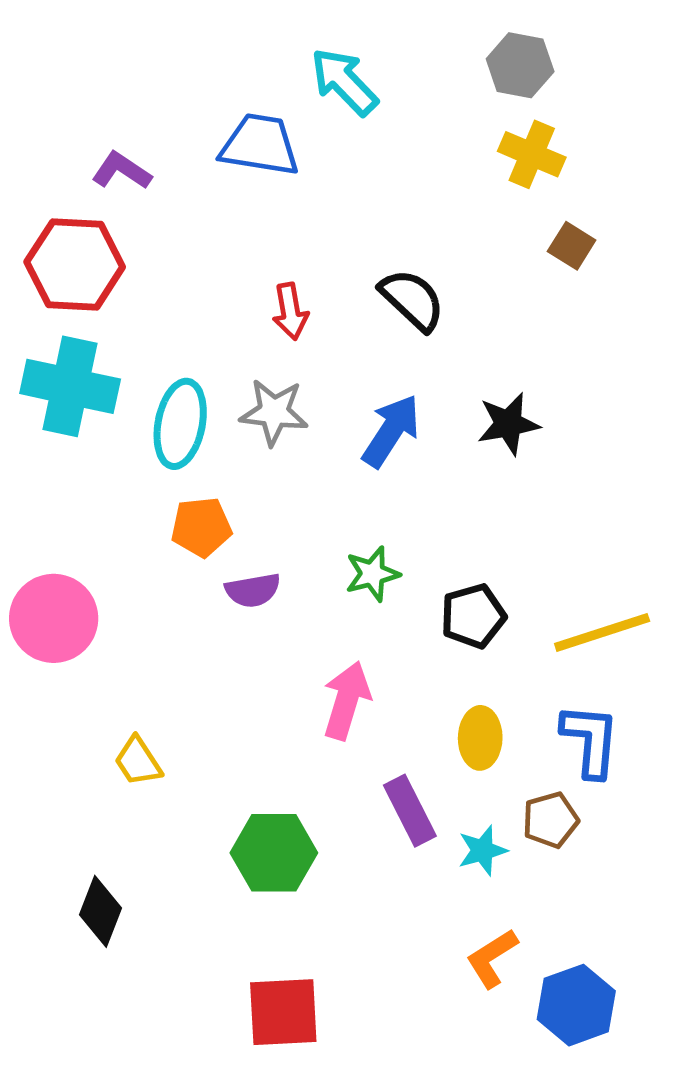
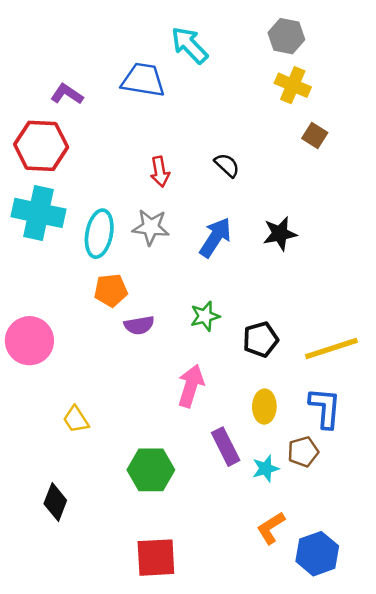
black semicircle: (412, 300) -> (227, 165), size x0.7

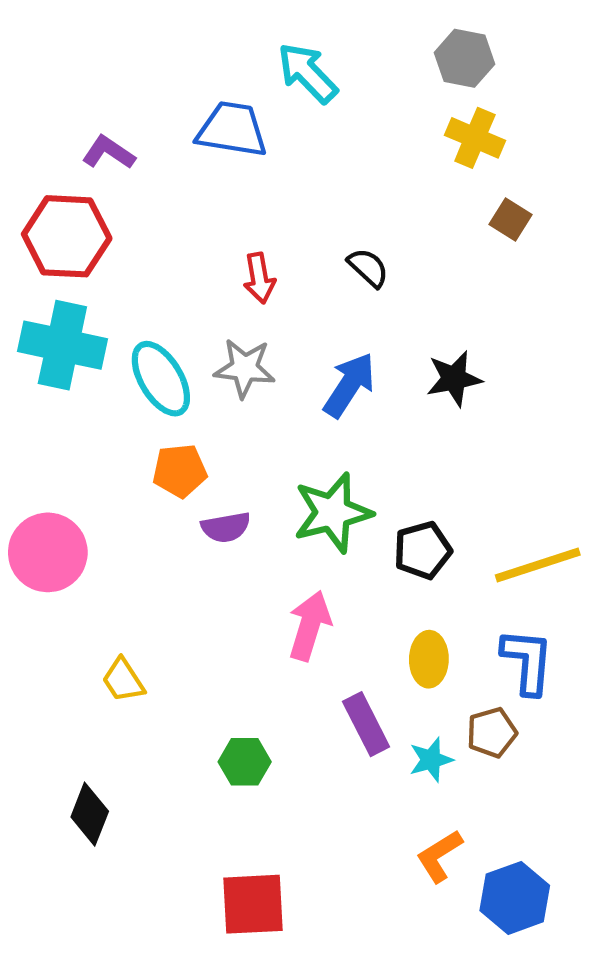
cyan ellipse: (99, 234) -> (161, 379), turned -42
green star: (205, 316) -> (333, 513), size x1.6
green hexagon: (151, 470) -> (245, 762), size x0.7

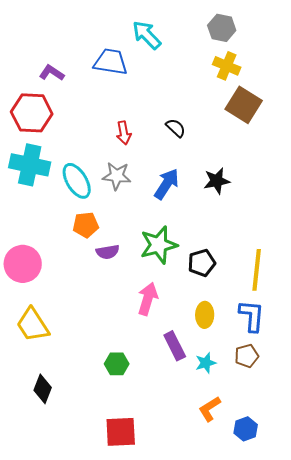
brown square: (511, 220) -> (244, 105), size x1.8
yellow line: (538, 565) -> (257, 270), turned -66
yellow trapezoid: (123, 680) -> (33, 325), moved, size x1.6
brown pentagon: (492, 732) -> (247, 356), moved
blue hexagon: (515, 898) -> (246, 429), size x0.7

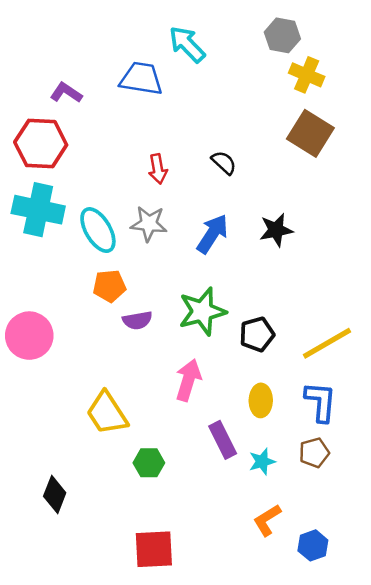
yellow cross: (227, 66) -> (307, 75), moved
yellow line: (257, 270) -> (327, 343), turned 54
yellow trapezoid: (33, 325) -> (107, 413), moved

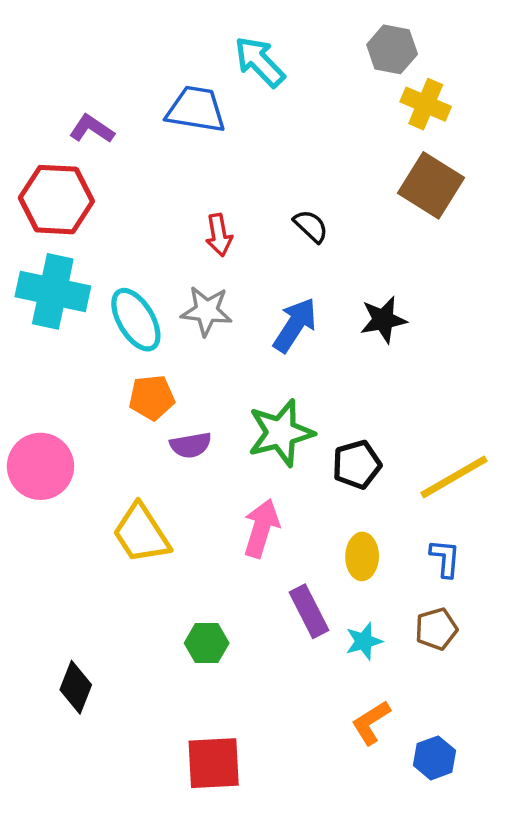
blue L-shape: (321, 402) -> (445, 558), size x0.7
yellow trapezoid: (107, 413) -> (141, 533), moved

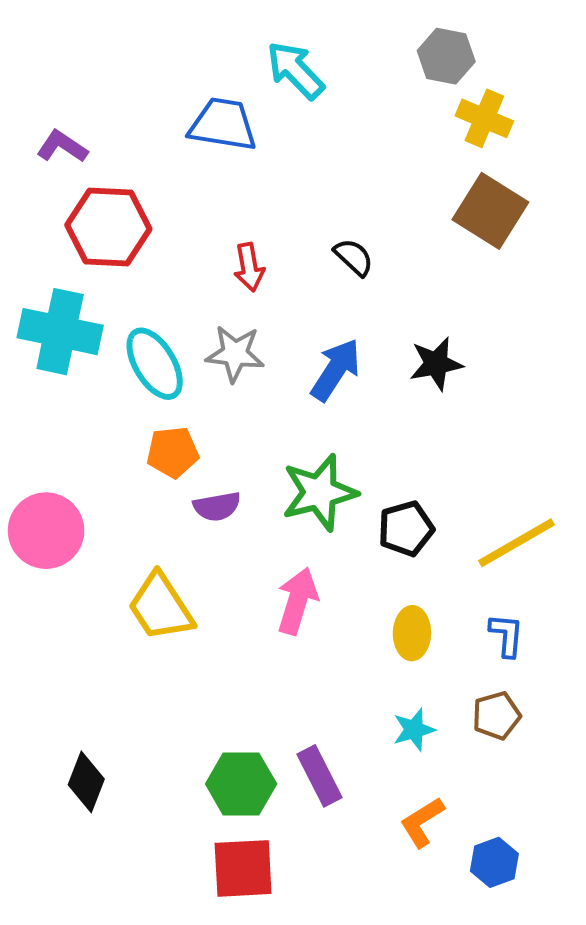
purple L-shape: (92, 129) -> (62, 147), moved
red hexagon: (56, 200) -> (108, 227), moved
purple rectangle: (309, 611) -> (319, 776), moved
green hexagon: (207, 643) -> (241, 784), moved, size x1.4

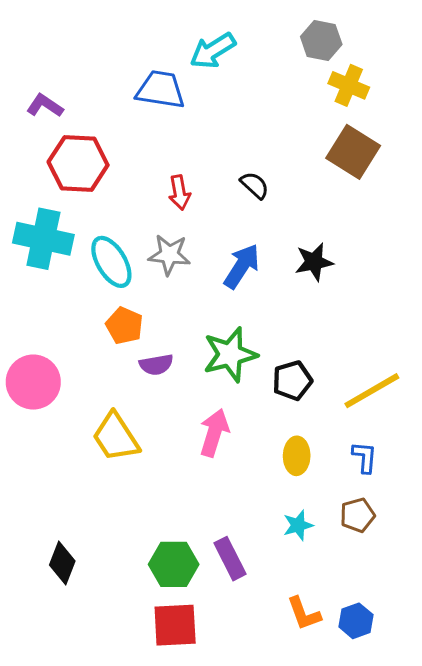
cyan arrow: (295, 70) -> (213, 51), turned -78
orange pentagon: (173, 452) -> (124, 326), turned 30
orange L-shape: (422, 822) -> (304, 614), moved, turned -78

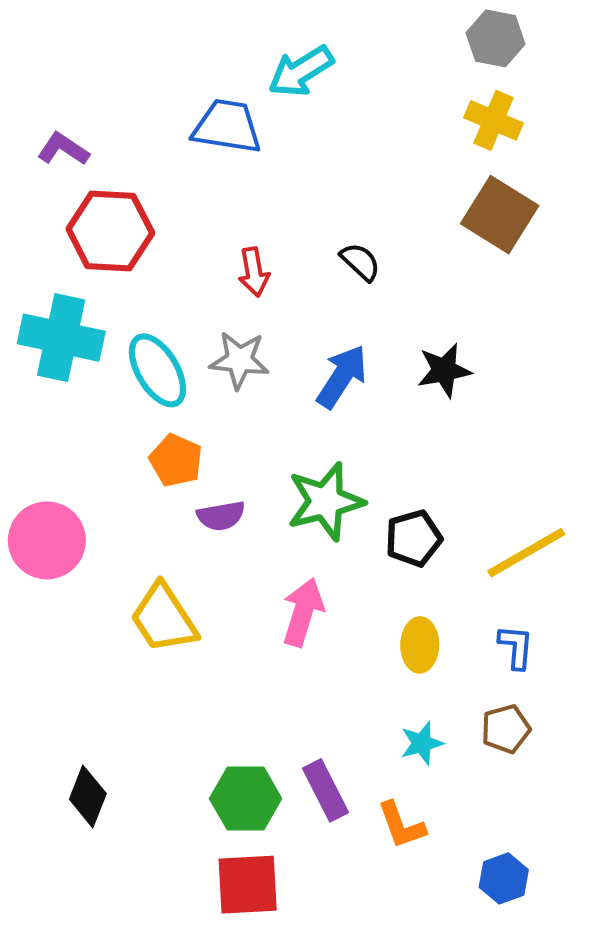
gray hexagon: (321, 40) -> (496, 38), moved
orange L-shape: (304, 614) -> (401, 825), moved

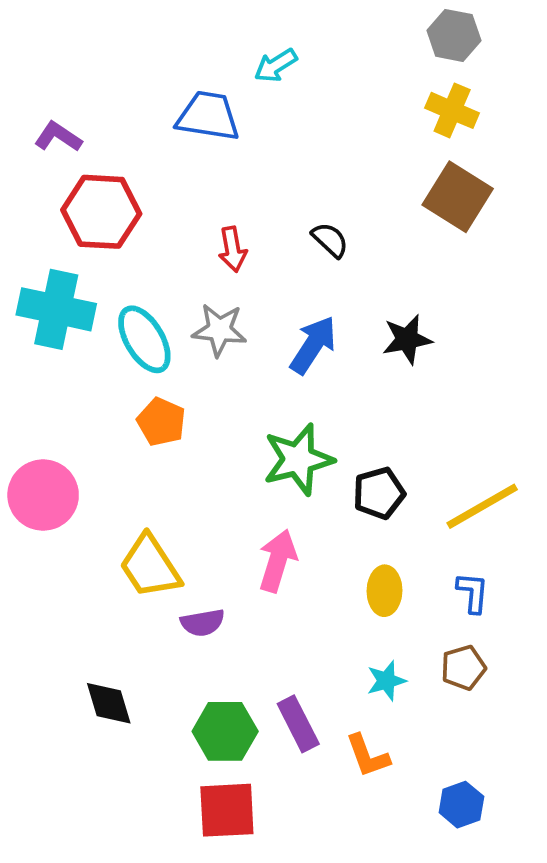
cyan arrow: (301, 71) -> (276, 65), size x0.7
purple semicircle: (221, 516) -> (203, 623), moved
black diamond: (88, 796) -> (109, 703), moved, turned -38

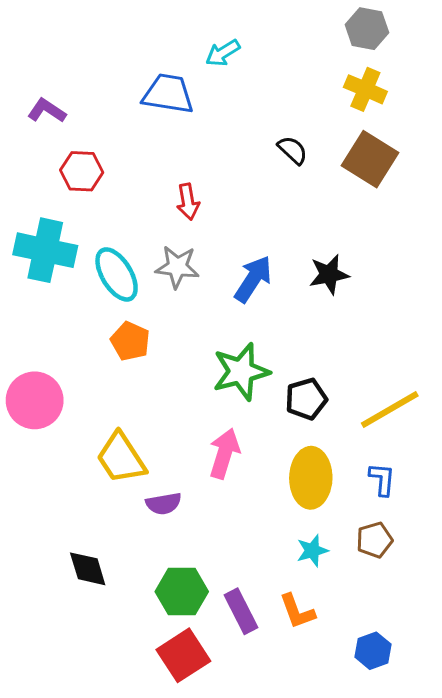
red hexagon: (101, 212) -> (82, 171), size x0.7
black semicircle: (330, 240) -> (293, 150), moved
yellow ellipse: (385, 591) -> (311, 478), size x1.5
purple rectangle: (298, 724) -> (241, 611), moved
red square: (227, 810) -> (183, 655), turned -30

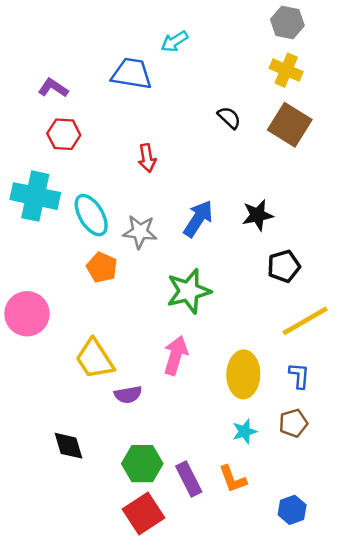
purple L-shape: (47, 111) -> (53, 88), moved
gray star: (177, 267) -> (140, 232), moved
black pentagon: (306, 399) -> (284, 266), moved

